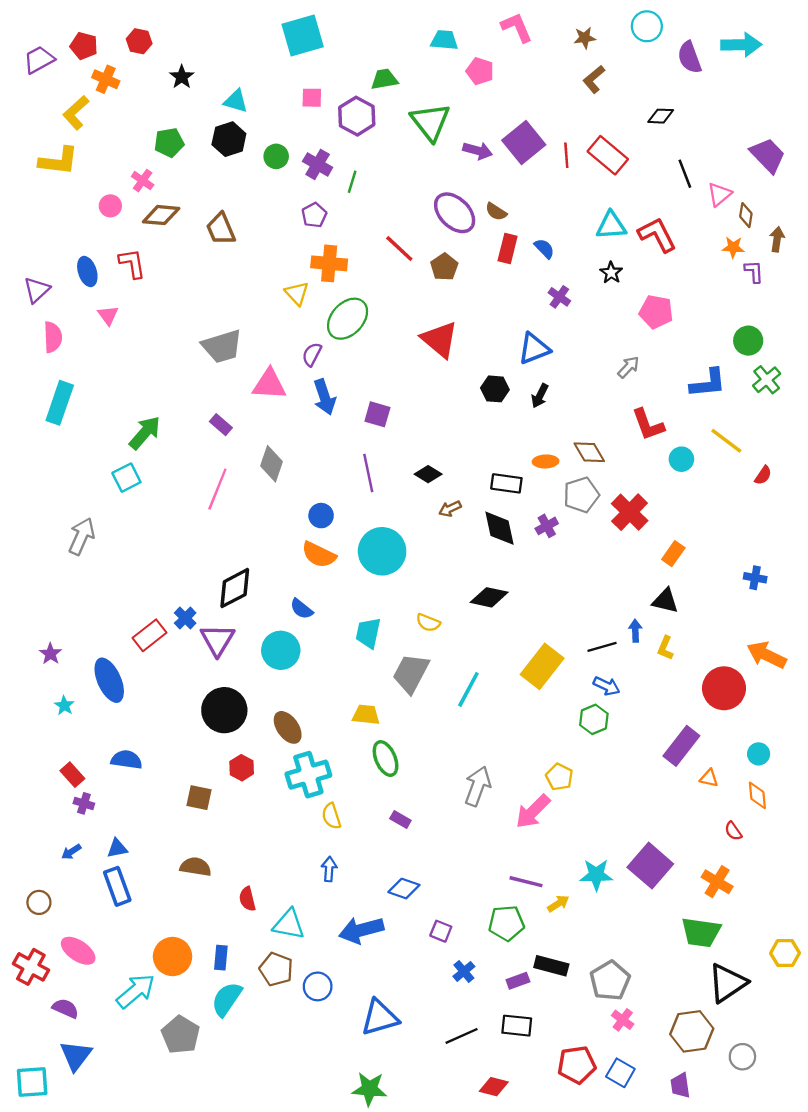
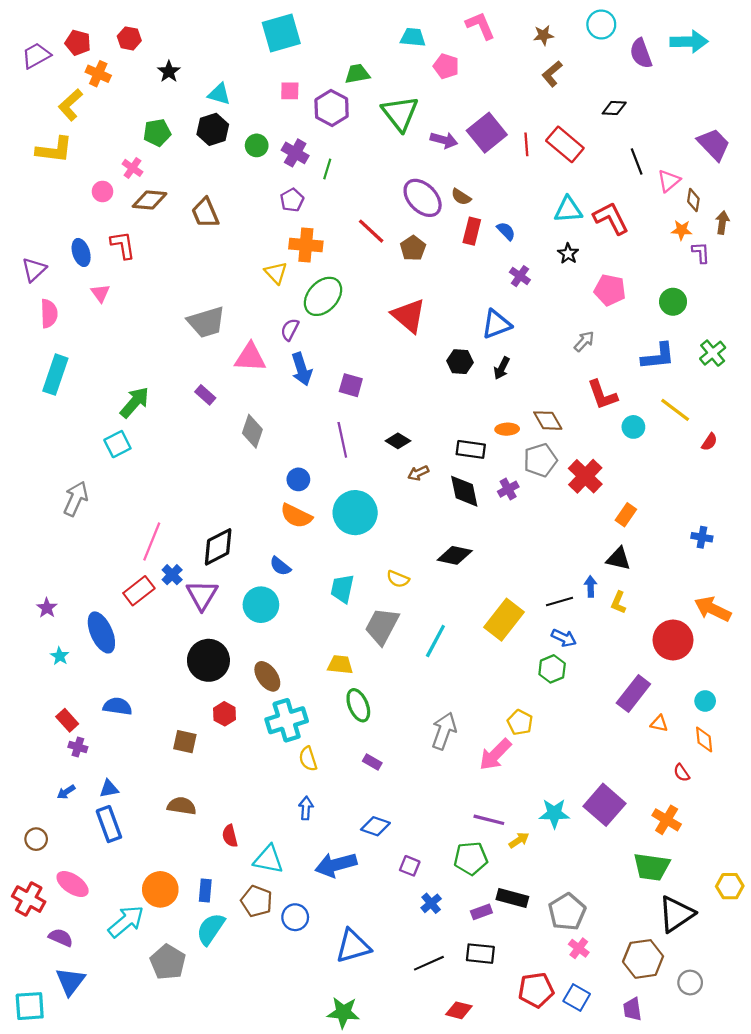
green circle: (748, 341) -> (673, 302), moved
pink line: (217, 489) -> (152, 542), moved

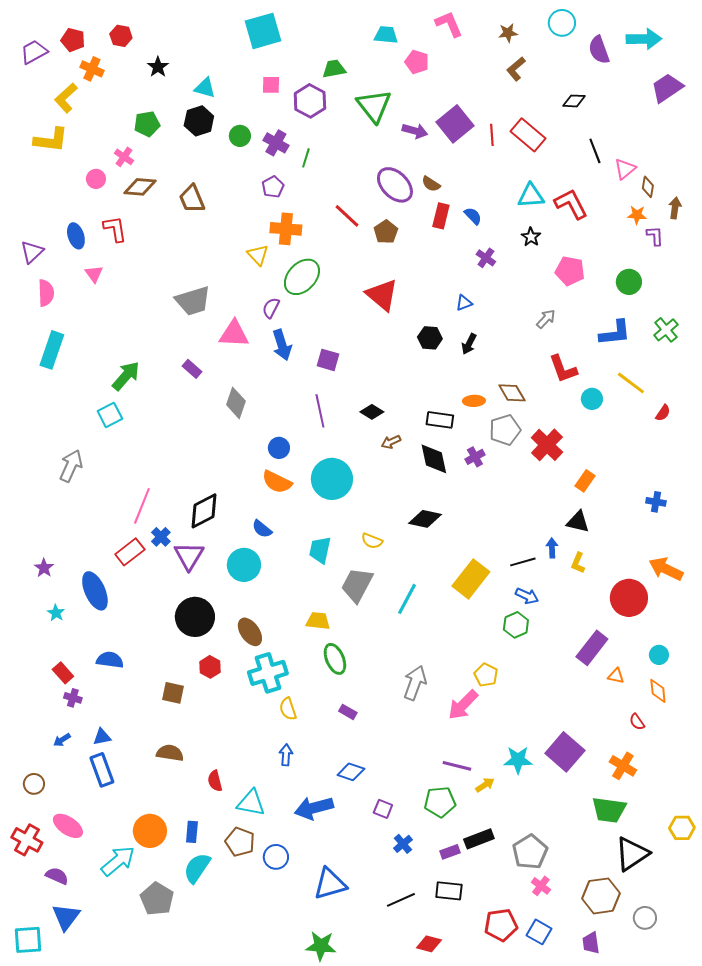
purple trapezoid: (714, 144) -> (667, 88), moved, turned -80
blue triangle: (496, 324) -> (464, 303), size x0.6
black rectangle: (512, 898) -> (479, 839), turned -36

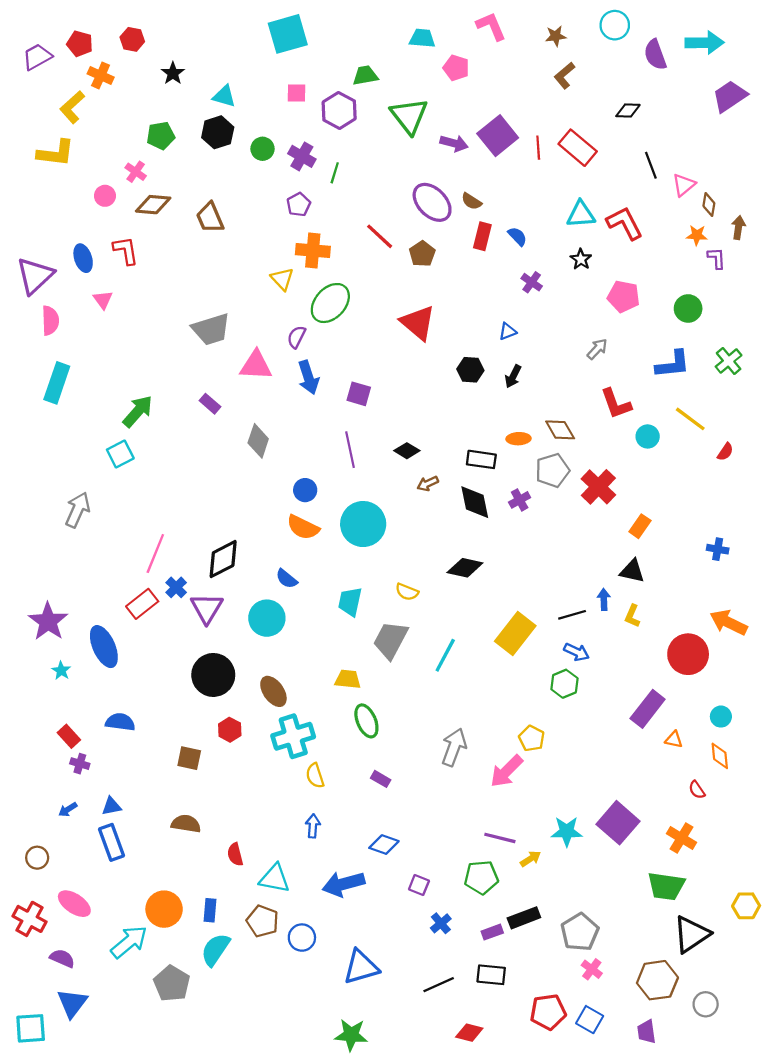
purple triangle: (32, 252) -> (35, 276), size x1.5
purple star: (44, 568) -> (48, 621), size x1.8

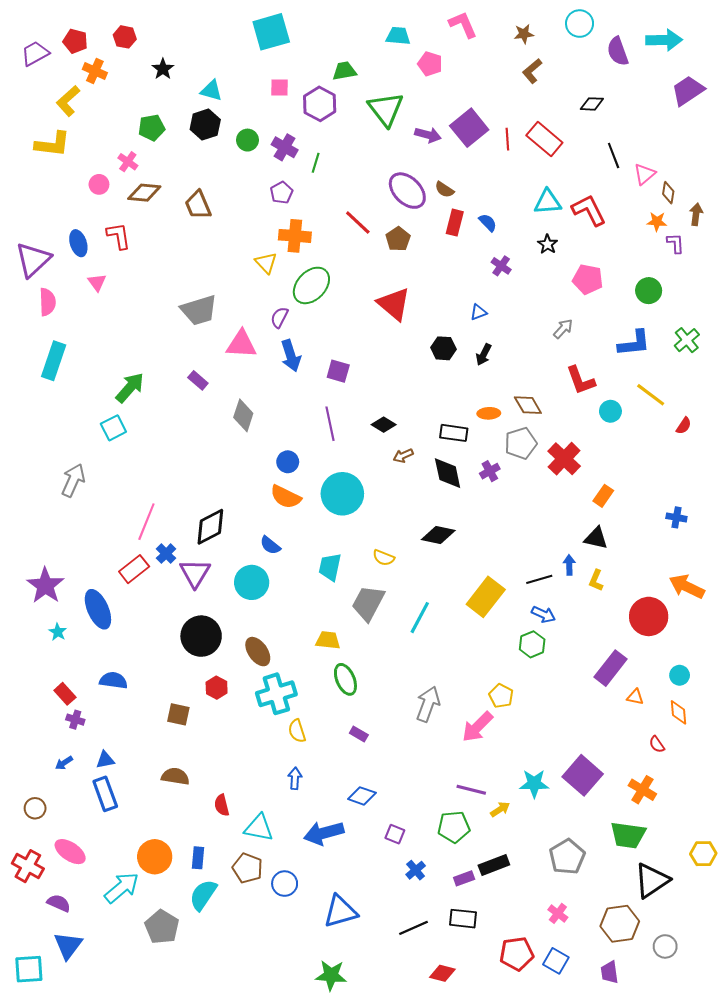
gray pentagon: (580, 932) -> (567, 857), moved

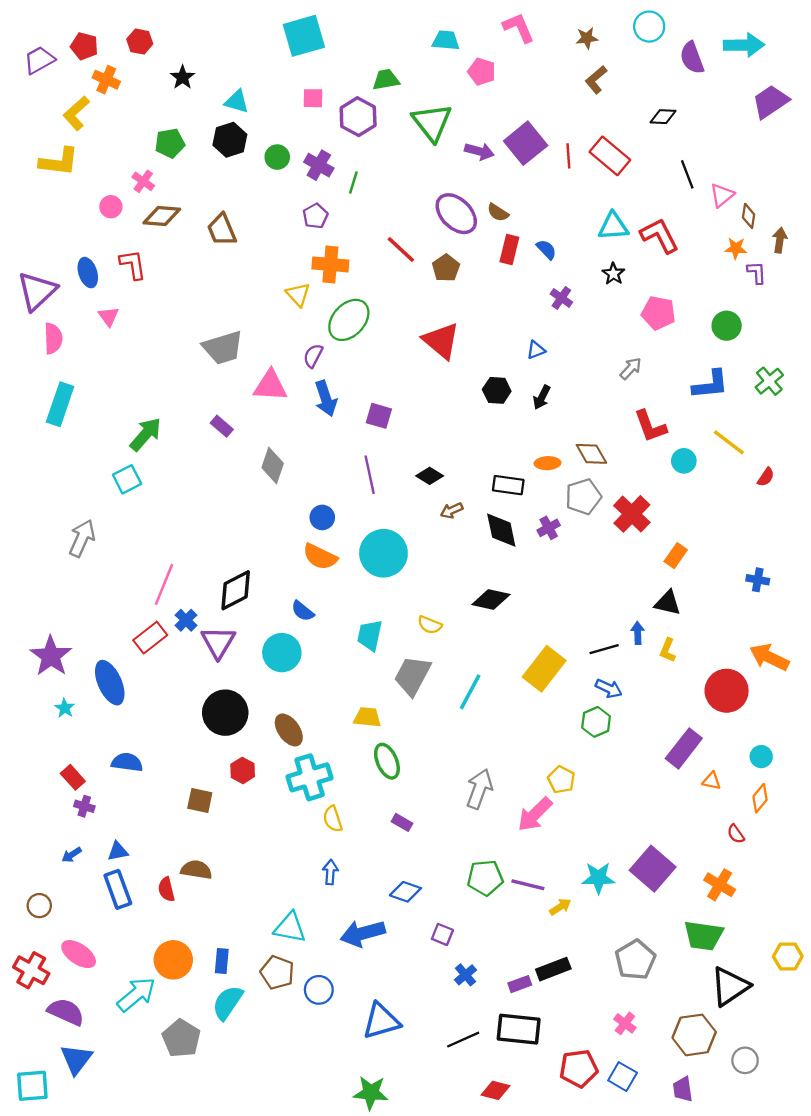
orange diamond: (679, 712) -> (760, 798), turned 45
red semicircle: (222, 805) -> (166, 889), moved
green pentagon: (454, 827) -> (485, 878), moved
purple semicircle: (59, 903) -> (66, 1012), size x1.4
black rectangle: (463, 919) -> (519, 1029), size x1.4

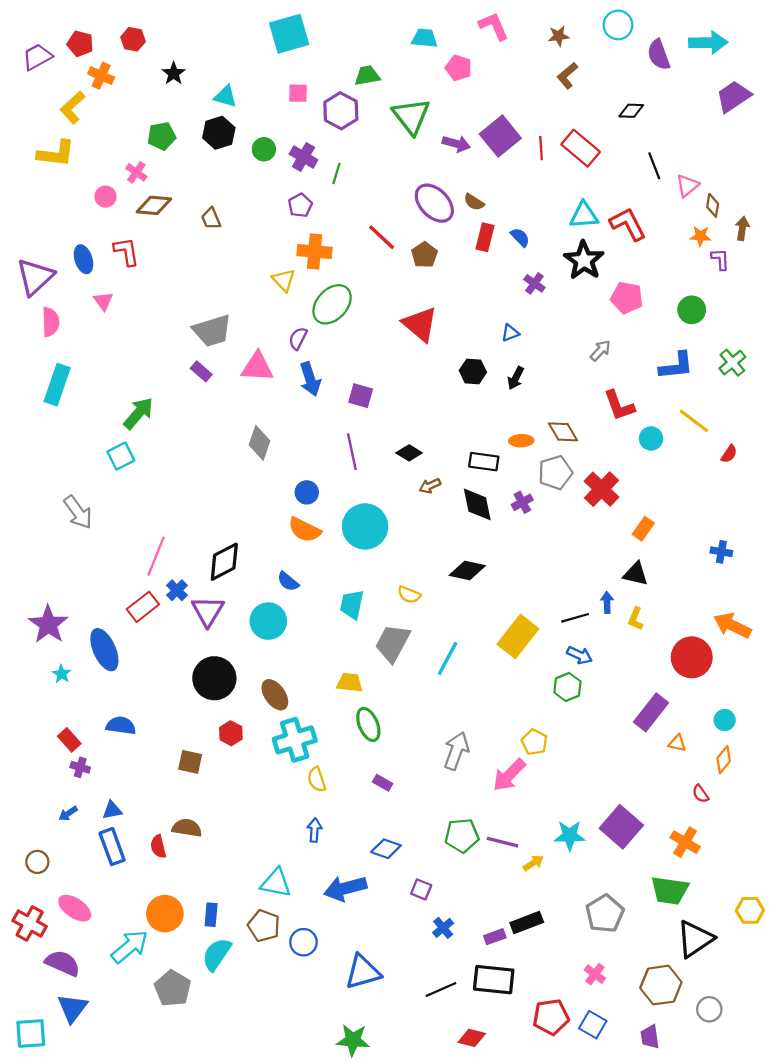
brown trapezoid: (222, 230) -> (211, 219), size x0.7
black star: (613, 274) -> (584, 260), size x1.8
purple rectangle: (222, 426) -> (201, 371), moved
gray arrow: (82, 538) -> (78, 512), turned 120

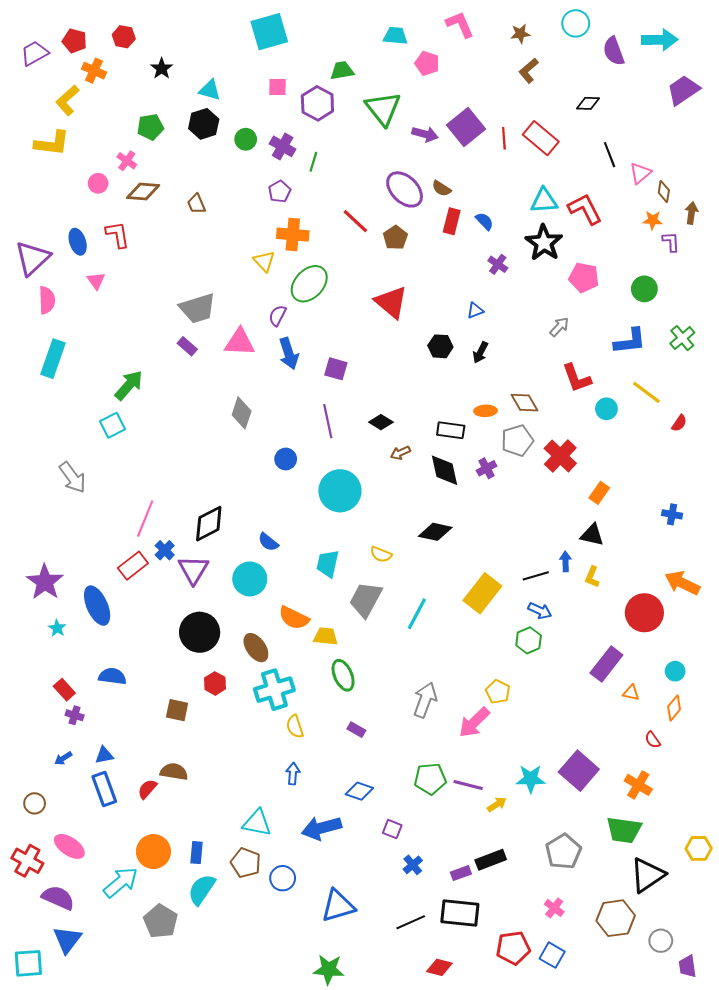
orange semicircle: (305, 530) -> (294, 618), moved
red semicircle: (158, 847) -> (147, 789), turned 55
purple trapezoid: (650, 1037) -> (687, 966), moved

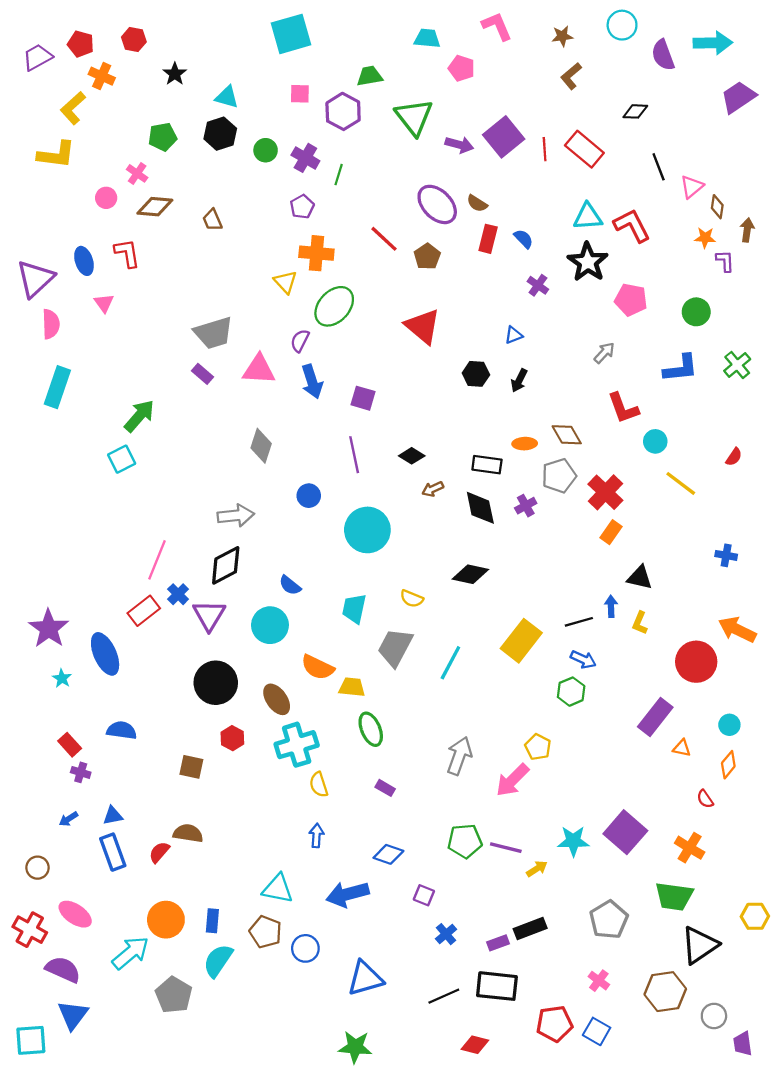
yellow line: (646, 392) -> (681, 483), moved
gray arrow: (72, 477) -> (236, 516), moved, turned -60
orange rectangle: (599, 493) -> (611, 532), moved

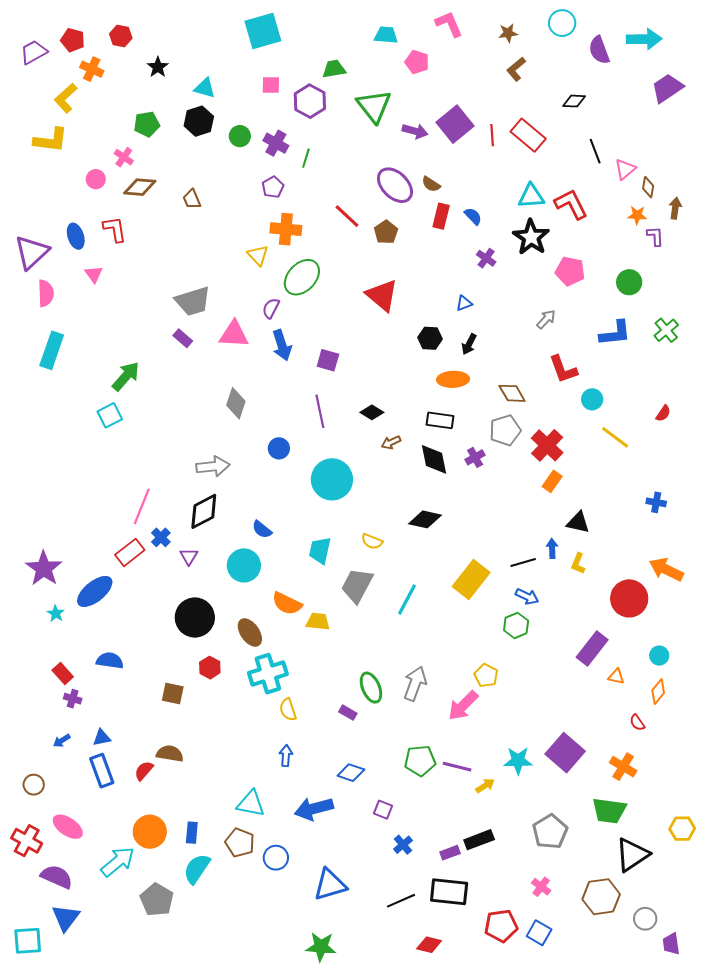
orange ellipse: (525, 444) -> (453, 379), moved, size x1.4
purple triangle: (209, 615) -> (189, 556), size x0.6
blue ellipse: (105, 654) -> (95, 591), turned 75
green ellipse: (371, 729) -> (371, 688), moved

